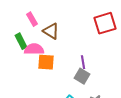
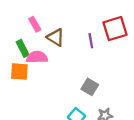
orange square: (46, 62) -> (19, 71), moved
purple line: (83, 62) -> (91, 41), moved

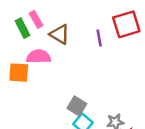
green rectangle: (23, 48) -> (22, 28), moved
gray square: (90, 87) -> (77, 106), moved

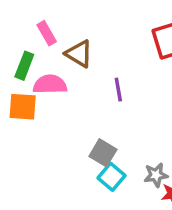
green rectangle: (22, 28) -> (24, 66), moved, turned 48
purple line: (99, 38) -> (118, 90), moved

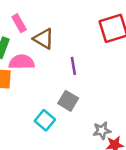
gray square: (103, 153) -> (68, 101), moved
cyan square: (111, 177) -> (45, 120), moved

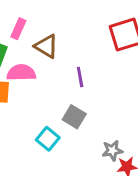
pink rectangle: (19, 23) -> (18, 29), turned 54

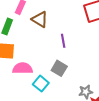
pink semicircle: (21, 73) -> (22, 68), moved

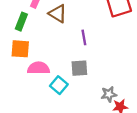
gray square: (59, 68) -> (79, 68), turned -35

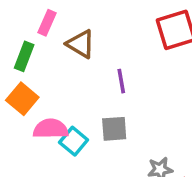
orange square: (20, 49) -> (22, 99), turned 36
cyan square: (59, 85) -> (74, 141), moved

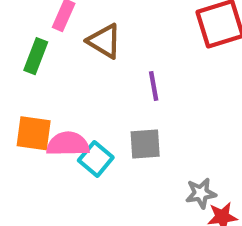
orange square: (22, 99) -> (34, 133), moved, turned -32

